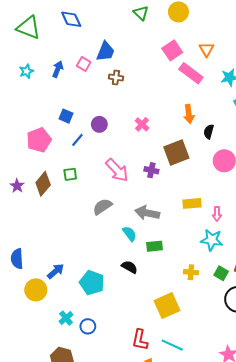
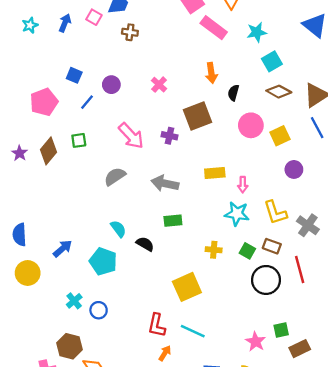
cyan semicircle: (130, 234) -> (118, 229), moved
yellow circle: (36, 290) -> (28, 273), moved

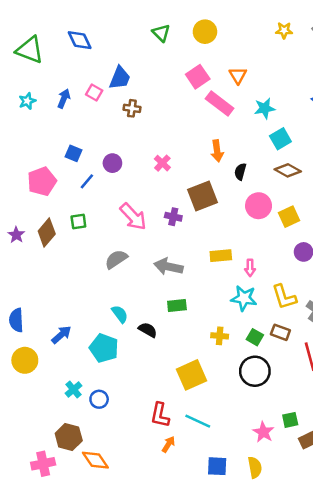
black circle: (266, 280) -> (255, 371), moved

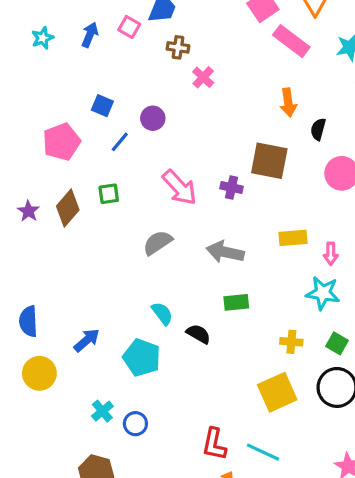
pink cross: (162, 163) -> (203, 77), moved
brown square: (203, 196) -> (269, 161), turned 32
yellow square: (192, 375) -> (277, 392), moved

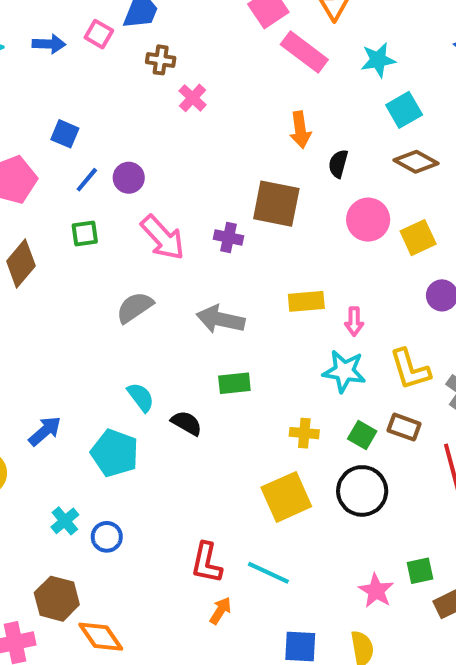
blue arrow: (90, 35) -> (49, 44), turned 70
purple circle: (153, 118) -> (129, 178), moved
green square: (109, 194) -> (85, 234), moved

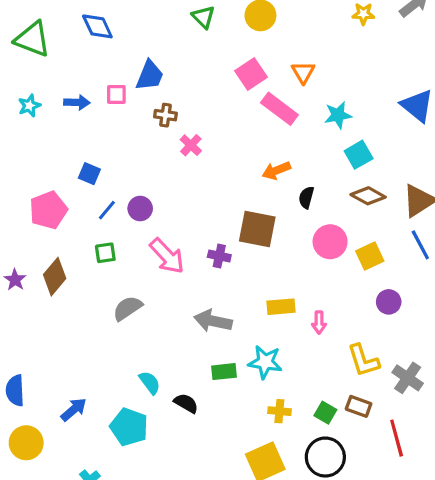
pink square: (99, 34) -> (116, 95), turned -30
orange arrow: (300, 130) -> (276, 171), turned 76
gray semicircle: (135, 307) -> (127, 308), moved
cyan star: (344, 371) -> (265, 362), moved

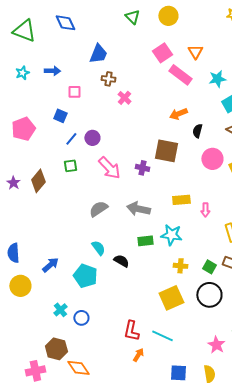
pink square: (116, 95) -> (74, 92), moved
pink pentagon: (48, 210) -> (23, 129), moved
gray semicircle: (127, 308) -> (98, 209), moved

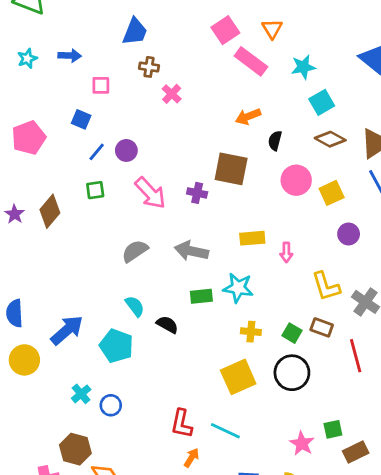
blue arrow: (50, 265) -> (67, 330), size x1.4

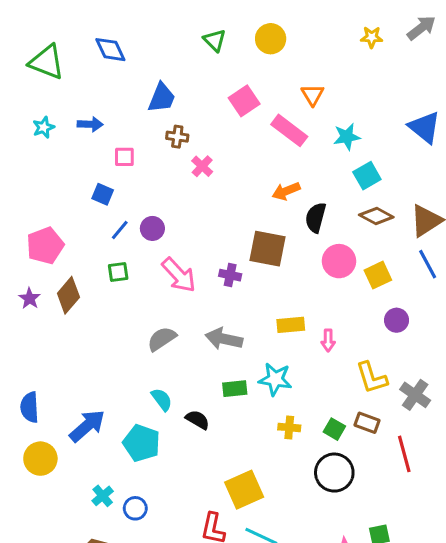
pink square: (225, 30) -> (244, 101), moved
pink pentagon: (29, 138) -> (45, 246), moved
black semicircle: (275, 141) -> (316, 218), size x1.4
yellow square: (238, 377) -> (244, 490), moved

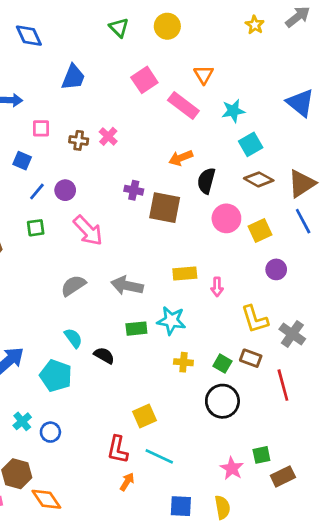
yellow star: (372, 37) -> (255, 25), turned 30
brown cross: (177, 137) -> (79, 140), moved
purple cross: (230, 275) -> (134, 190), moved
yellow square: (244, 490) -> (144, 416), size x0.7

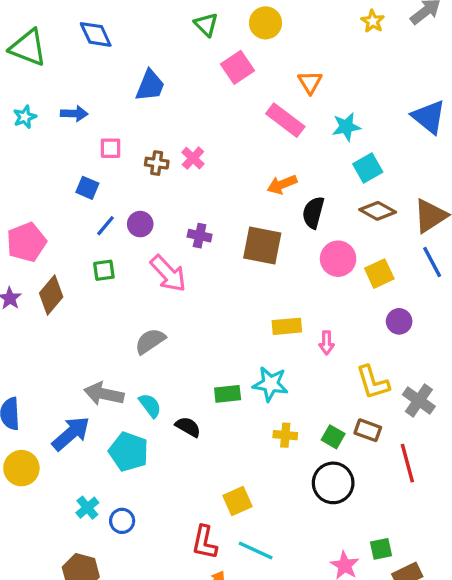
pink square: (144, 80) -> (237, 67), moved
purple cross: (134, 190) -> (200, 236), moved
gray arrow: (127, 286) -> (104, 394), moved

